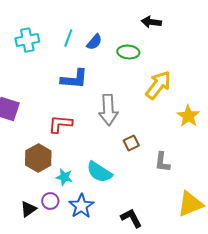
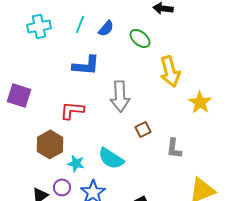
green ellipse: (128, 52) -> (140, 38), turned 35
yellow arrow: (158, 85) -> (170, 71), turned 128

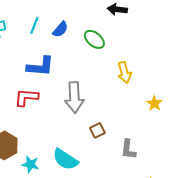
yellow arrow: (170, 71) -> (124, 72), size x0.7
yellow star: (200, 102) -> (154, 103), size x0.7
red L-shape: (72, 110) -> (26, 97), moved

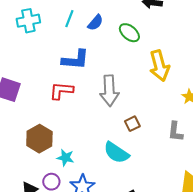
yellow arrow: (124, 72) -> (159, 66), size x1.4
gray L-shape: (128, 149) -> (175, 132), moved
cyan semicircle: (65, 159) -> (116, 153), moved

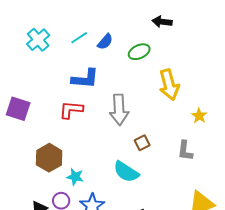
cyan line: (69, 19) -> (79, 38), turned 36
cyan cross: (28, 21) -> (38, 40), turned -30
green ellipse: (129, 33) -> (139, 52), turned -65

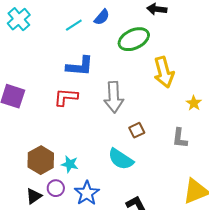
cyan cross: (38, 40) -> (19, 19), moved
blue semicircle: (105, 42) -> (102, 17), moved
green ellipse: (139, 52) -> (134, 39), size x1.4
brown hexagon: (49, 158) -> (41, 160), moved

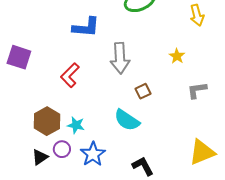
yellow arrow: (164, 72) -> (197, 15), moved, size x0.7
red L-shape: (66, 97) -> (70, 75), moved, turned -50
yellow star: (194, 103) -> (177, 56), moved
gray L-shape: (180, 138) -> (197, 90), moved, turned 75

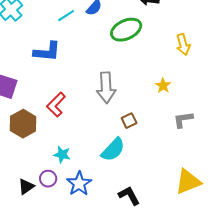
blue L-shape: (86, 27) -> (47, 52), moved
cyan semicircle: (127, 120) -> (113, 150), turned -80
brown hexagon: (47, 121) -> (23, 124), moved

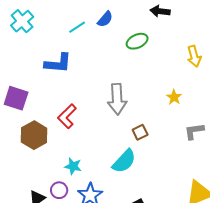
green ellipse: (126, 30) -> (137, 41), size x0.7

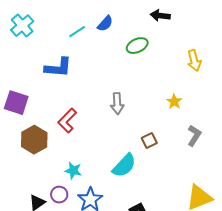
gray arrow: (117, 99) -> (117, 104), size x0.7
gray L-shape: (194, 131) -> (194, 136), turned 130
brown square: (140, 132) -> (149, 141), moved

